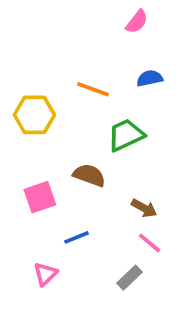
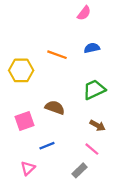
green trapezoid: (126, 135) -> (94, 90), moved
brown arrow: (144, 208) -> (98, 125), moved

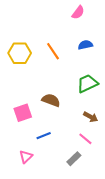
orange line: (57, 55) -> (53, 51), turned 36
yellow hexagon: (21, 70) -> (20, 53), moved

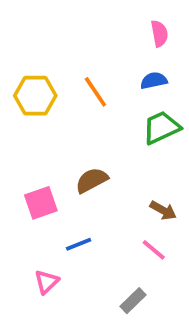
pink semicircle: (78, 13) -> (159, 34), moved, turned -48
green trapezoid: (87, 83) -> (161, 128), moved
brown semicircle: (51, 100) -> (92, 180), turned -48
gray rectangle: (74, 159) -> (133, 301), moved

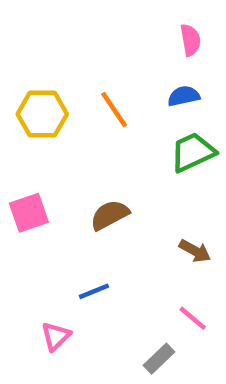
pink square: (41, 203) -> (29, 213), moved
pink line: (154, 250) -> (193, 318), moved

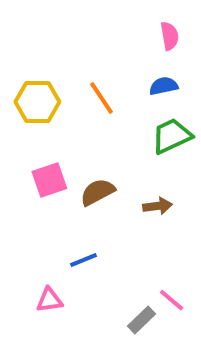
pink square: (29, 213) -> (49, 180), moved
brown arrow: (195, 251) -> (158, 206), moved, turned -36
pink line: (193, 318) -> (172, 300), moved
pink triangle: (56, 336) -> (49, 300), turned 36

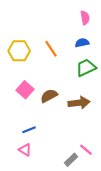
pink square: (49, 180) -> (25, 90), turned -30
brown arrow: (158, 206) -> (79, 103), size x1.5
blue line: (83, 260) -> (29, 130), moved
pink triangle: (49, 300) -> (25, 150), turned 40

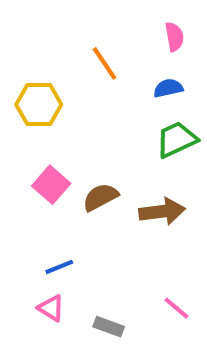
orange line: (51, 49) -> (105, 63), moved
gray rectangle: (71, 160) -> (109, 327), moved, turned 64

